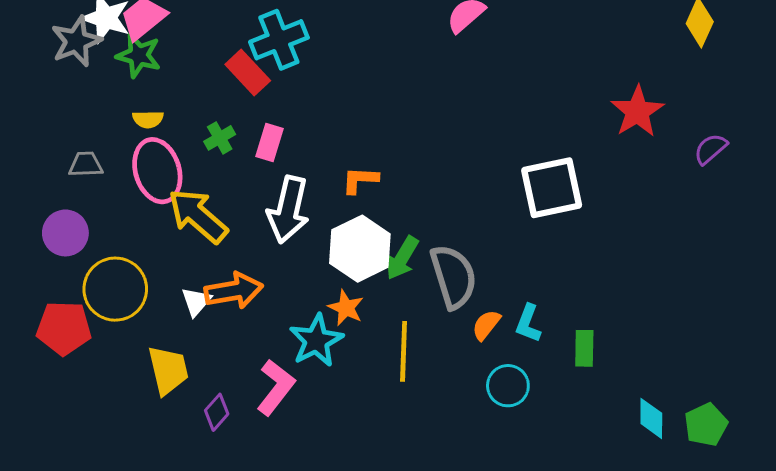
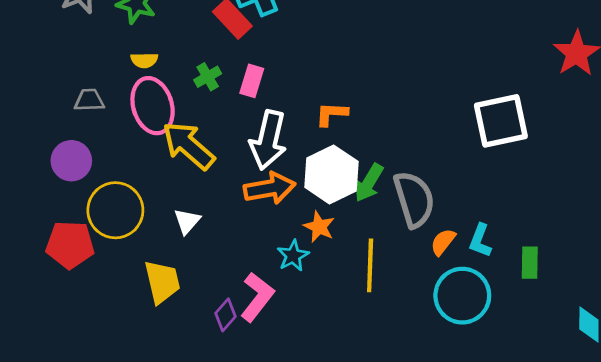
orange arrow: (234, 291) -> (270, 188), moved
cyan star: (316, 341) -> (293, 256), size x0.7
cyan circle: (508, 386) -> (462, 296), size x1.5
purple diamond: (217, 412) -> (226, 315), moved

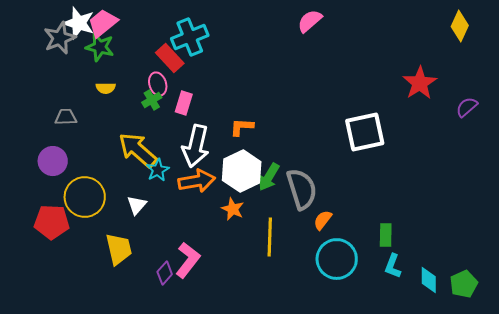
pink ellipse: (153, 106) -> (158, 84), moved, size x0.6
cyan L-shape: (480, 241) -> (393, 266), moved
cyan star: (293, 256) -> (158, 170), moved

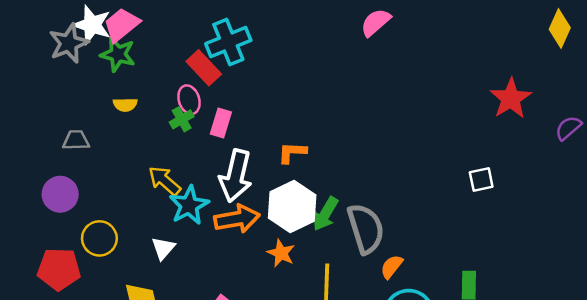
white square: (365, 132) -> (481, 179), moved, size x0.5
yellow arrow: (138, 150) -> (164, 181), size x0.7
cyan star: (158, 170) -> (189, 205), size x1.4
yellow circle: (85, 197) -> (99, 238), size x0.7

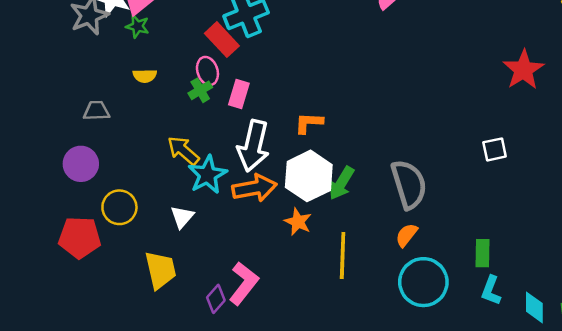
green star: (118, 54) -> (138, 26), size x0.7
gray semicircle: (366, 229) -> (409, 184), moved

